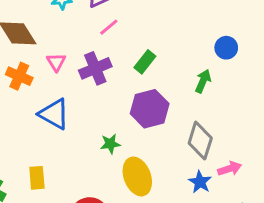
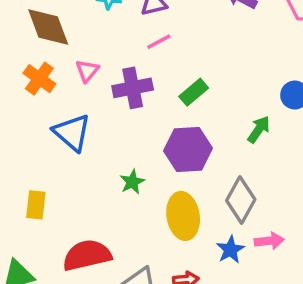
green star: (110, 144) -> (132, 182), turned -30
yellow ellipse: (137, 176) -> (183, 216), moved

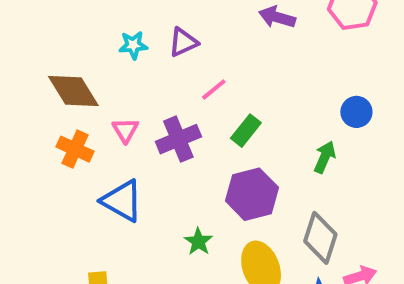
pink line: (159, 42) -> (214, 90), moved

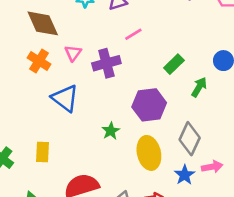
green rectangle: (246, 131) -> (174, 64), moved

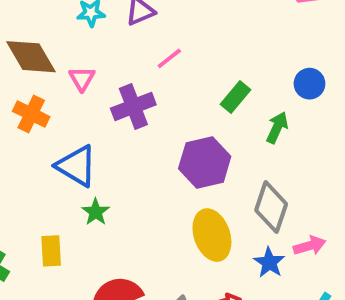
pink triangle: (73, 53) -> (82, 79), moved
green star: (111, 131) -> (96, 212), moved

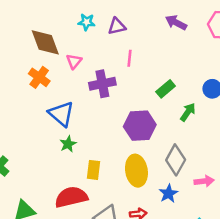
pink line: (169, 58) -> (129, 58), turned -56
pink arrow: (310, 246) -> (204, 181), moved
yellow rectangle: (51, 251) -> (94, 170), moved

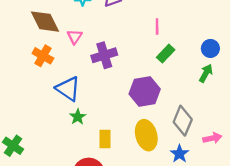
pink line: (129, 58) -> (157, 27), moved
green arrow: (188, 112) -> (206, 73), moved

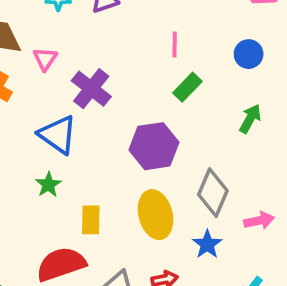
blue circle: (210, 48) -> (249, 54), moved
purple cross: (104, 55) -> (91, 89), turned -35
blue triangle: (68, 89) -> (58, 135), moved

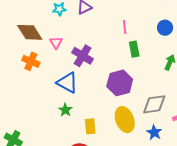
green rectangle: (187, 87) -> (134, 49), turned -49
gray diamond: (213, 193) -> (154, 104), turned 65

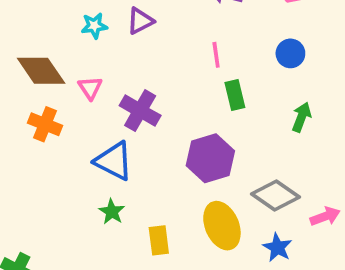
gray diamond: (154, 104) -> (275, 196), turned 45

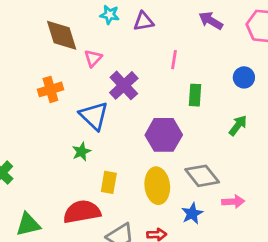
pink line: (216, 55) -> (174, 60), moved
orange cross: (45, 124) -> (50, 89), moved, turned 35

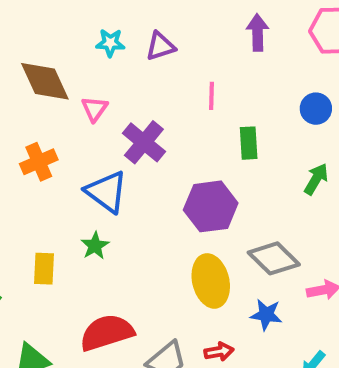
purple arrow: (211, 21) -> (257, 33), turned 65
yellow rectangle: (109, 182) -> (44, 269), moved
blue star: (192, 213) -> (266, 315), turned -30

